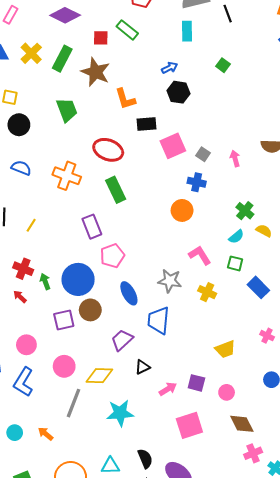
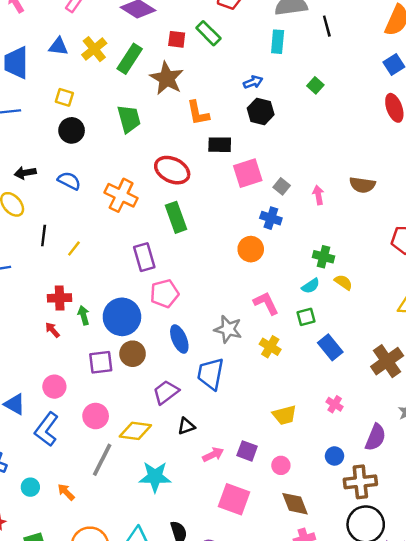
green cross: (245, 211) -> (324, 257), turned -30
green square: (235, 263) -> (306, 317), turned -35
red cross: (23, 269) -> (60, 298), turned -30
pink square: (189, 425) -> (234, 499), turned 32

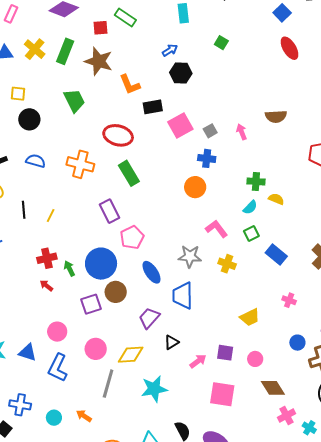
gray square: (282, 186) -> (210, 131), turned 32

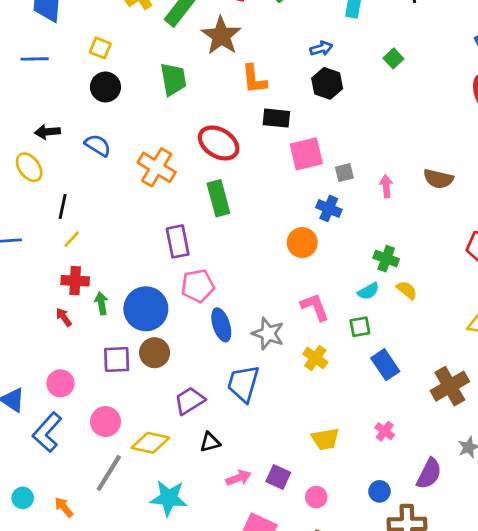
yellow line: (51, 215) -> (72, 239), moved
blue ellipse: (151, 272) -> (221, 325), moved

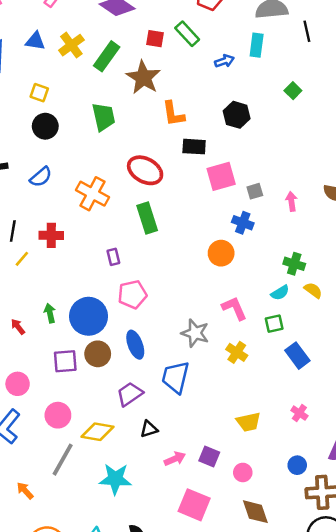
blue arrow: (321, 48) -> (224, 61), moved
blue semicircle: (98, 145) -> (41, 177), turned 110
purple rectangle: (178, 241) -> (113, 257), size x0.6
red cross: (75, 281) -> (51, 235), moved
blue ellipse: (221, 325) -> (135, 345), moved

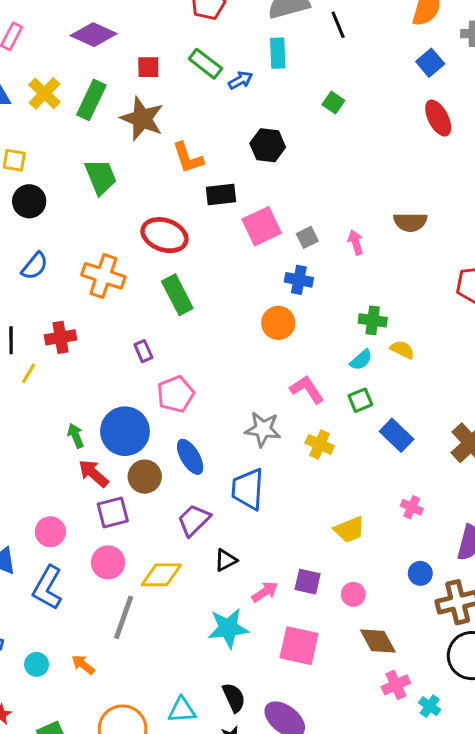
green rectangle: (187, 34) -> (205, 64), moved
red arrow: (18, 327) -> (93, 473), moved, size x1.5
purple square: (65, 361) -> (113, 513), moved
cyan star: (115, 479) -> (228, 628), moved

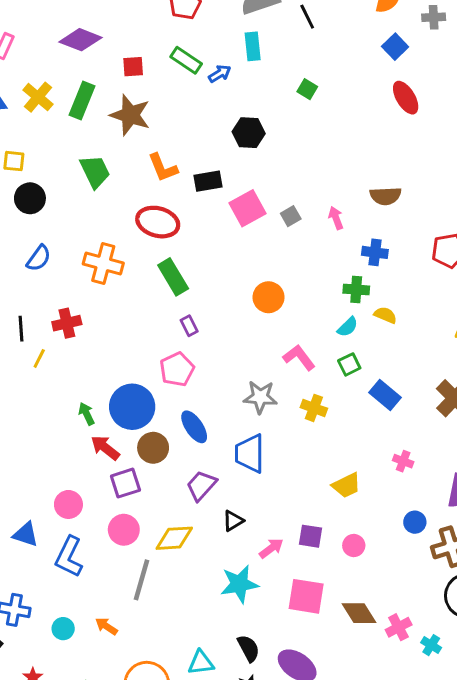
orange L-shape: (188, 158) -> (163, 168), moved
blue cross: (299, 280) -> (375, 252), moved
purple rectangle: (143, 351) -> (189, 326), moved
brown diamond: (378, 641) -> (359, 613), moved

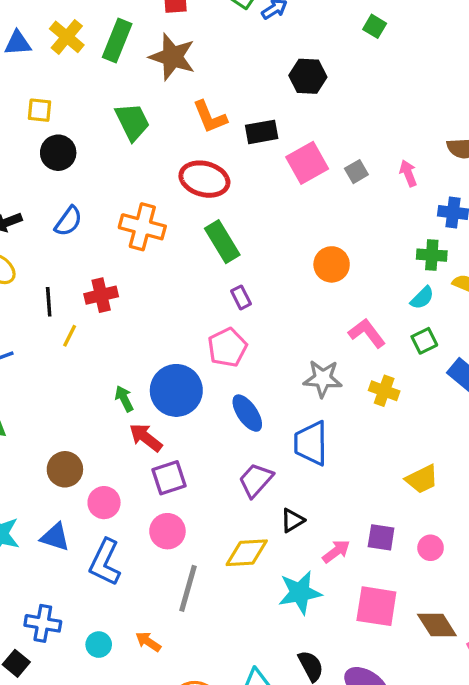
brown circle: (153, 448) -> (65, 469), moved
yellow diamond: (174, 538) -> (247, 553), moved

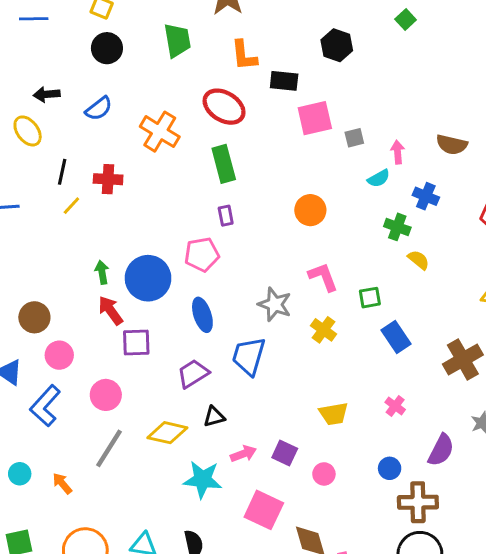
cyan semicircle: (422, 298) -> (379, 178), moved
purple square: (169, 478) -> (136, 342), moved

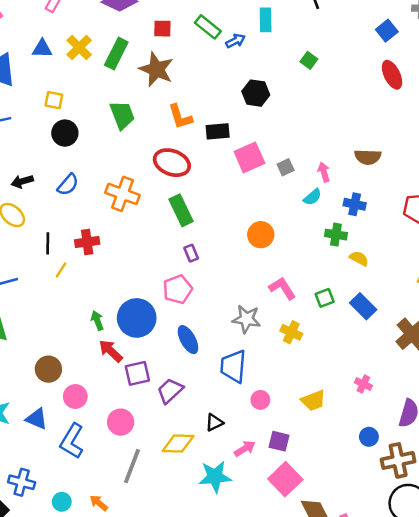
blue rectangle: (396, 337) -> (363, 306), moved
purple trapezoid: (193, 374) -> (170, 391), moved
pink circle: (324, 474) -> (260, 400), moved
pink square: (264, 510) -> (285, 479), moved, turned 32

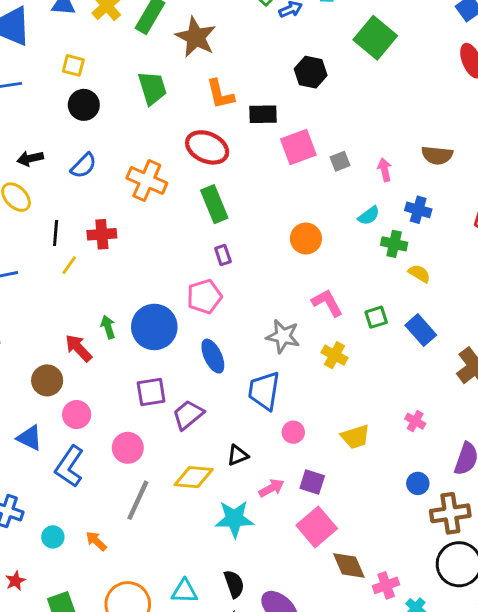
green square: (309, 60) -> (375, 38), size x2.0
cyan semicircle: (312, 197) -> (369, 216), moved
red arrow: (111, 351) -> (78, 348), moved

